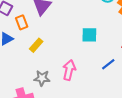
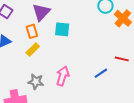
orange rectangle: (22, 22) -> (32, 31), moved
cyan square: (89, 35) -> (62, 29), moved

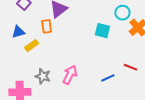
cyan square: (62, 29) -> (102, 31), moved
yellow rectangle: (33, 49) -> (32, 46), moved

